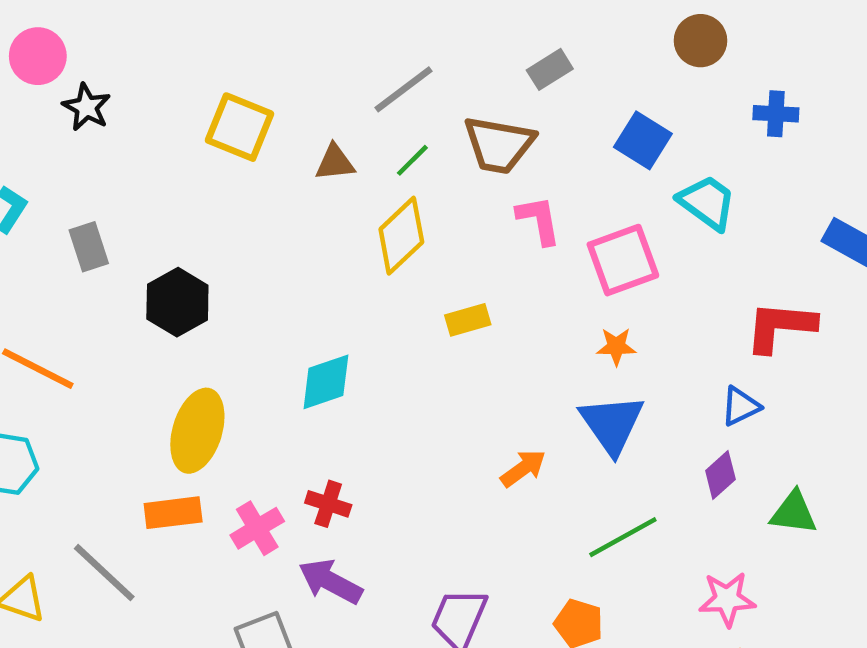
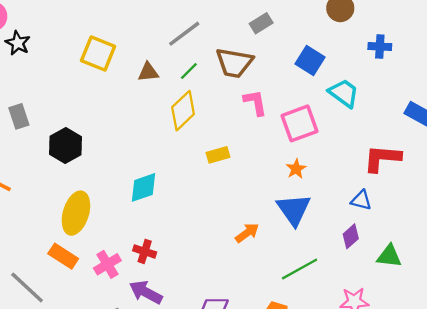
orange star: (616, 346) -> (296, 169), turned -30
blue triangle: (740, 406) -> (361, 200), turned 40
orange rectangle: (173, 513) -> (63, 256), turned 40

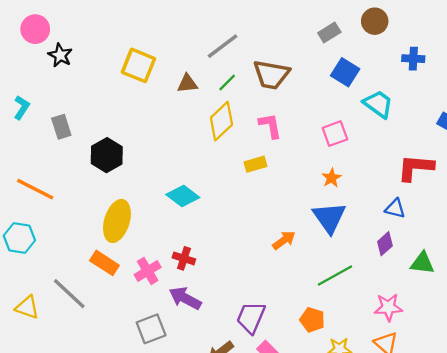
gray rectangle: (261, 23) -> (329, 33), moved
pink L-shape: (255, 102) -> (270, 126), moved
pink square: (300, 123) -> (335, 134), size x0.7
cyan diamond: (143, 187) -> (183, 196), turned 56

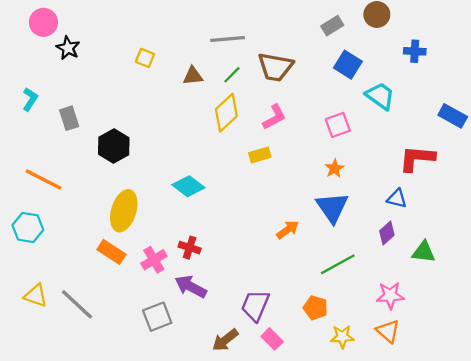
gray line: (223, 46) -> (227, 39), turned 32
yellow square: (139, 65) -> (145, 58), size x0.6
pink L-shape: (270, 126) -> (274, 117), turned 72
gray line: (69, 294) -> (77, 304), moved

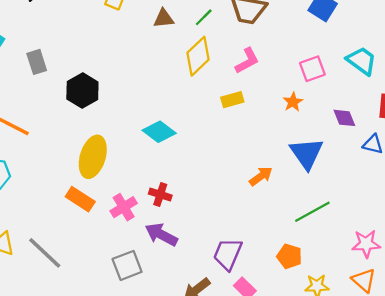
cyan trapezoid: (380, 96) -> (362, 61), moved
orange star: (334, 168) -> (293, 102), moved
purple diamond: (387, 233) -> (344, 118), moved, turned -70

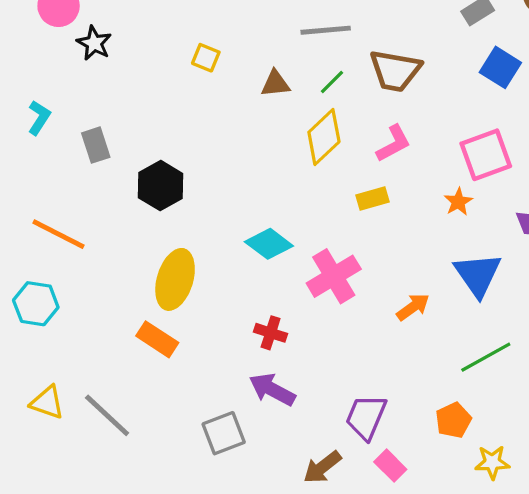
pink square: (312, 69) -> (486, 155), size x1.4
pink cross: (124, 207) -> (334, 276), moved, size x1.4
orange pentagon: (289, 256) -> (453, 420), turned 30

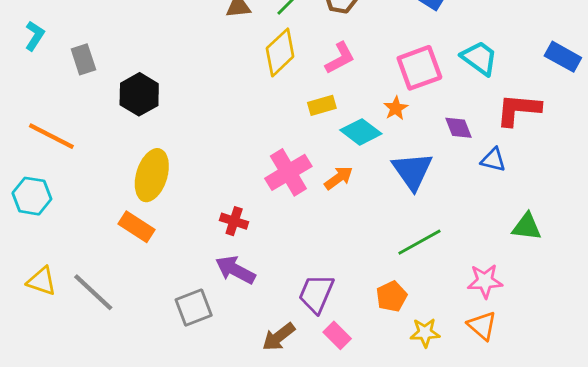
cyan diamond: (269, 244) -> (361, 132), moved
orange arrow: (413, 307) -> (339, 178), moved

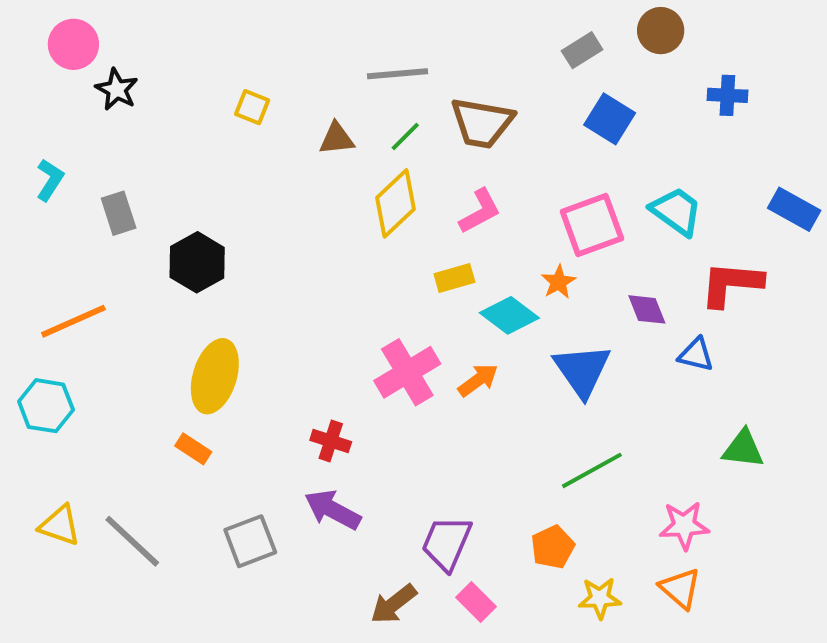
orange line: (51, 136) -> (73, 321), turned -51
orange rectangle: (136, 227) -> (193, 449), size x0.7
gray square: (194, 308) -> (250, 541), moved

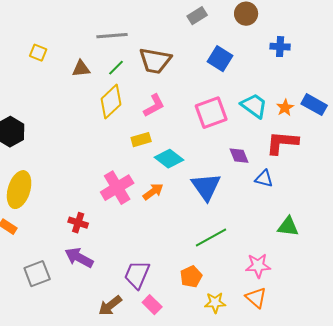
gray rectangle: (582, 50) -> (197, 16), moved
orange star: (559, 282) -> (285, 108), moved

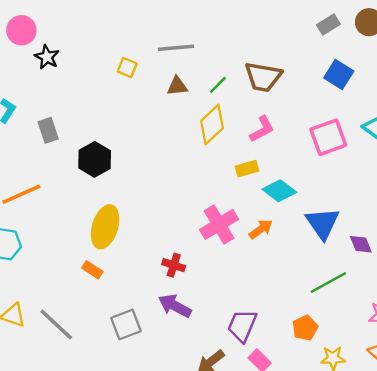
gray rectangle: (197, 16) -> (328, 24), moved
gray line: (112, 36) -> (176, 48), moved
purple diamond: (239, 156) -> (361, 244), moved

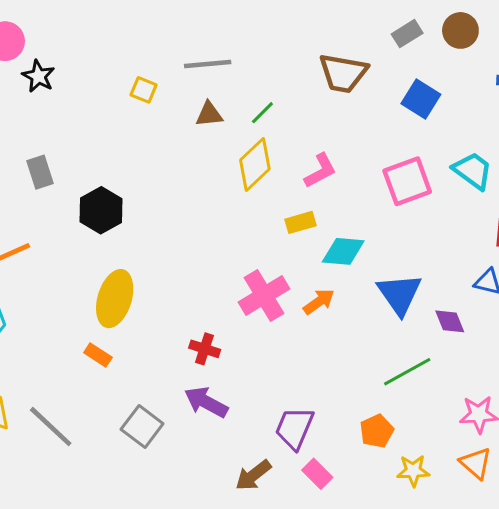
brown trapezoid: (263, 77) -> (343, 73), moved
cyan diamond: (279, 191) -> (343, 251), turned -32
gray square: (126, 324) -> (142, 427), turned -32

